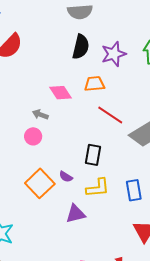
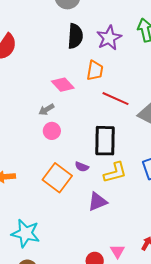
orange trapezoid: (94, 84) -> (95, 70), turned 115
gray arrow: (40, 114) -> (46, 110), turned -42
pink circle: (33, 136) -> (52, 131), moved
black rectangle: (93, 155) -> (105, 141), size x1.4

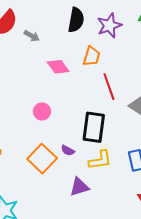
red line: (116, 99) -> (109, 87), turned 40
gray arrow: (46, 110) -> (32, 36), moved, turned -126

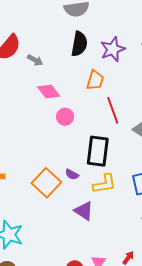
pink diamond: (58, 67) -> (49, 92), moved
pink circle: (42, 111) -> (65, 117), moved
purple triangle: (79, 187) -> (84, 211), turned 50

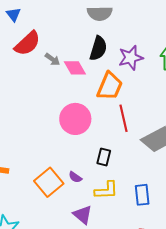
orange trapezoid: (95, 80) -> (110, 86), size x1.4
pink diamond: (49, 92) -> (75, 68), moved
pink circle: (65, 117) -> (75, 119), size x1.8
black rectangle: (98, 151) -> (104, 157), size x0.6

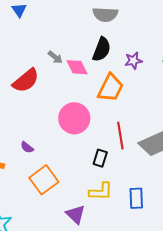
red semicircle: (27, 43) -> (26, 81), moved
purple star: (131, 58) -> (133, 61), size x0.7
red line: (123, 118) -> (120, 136), moved
purple semicircle: (75, 177) -> (27, 147), moved

